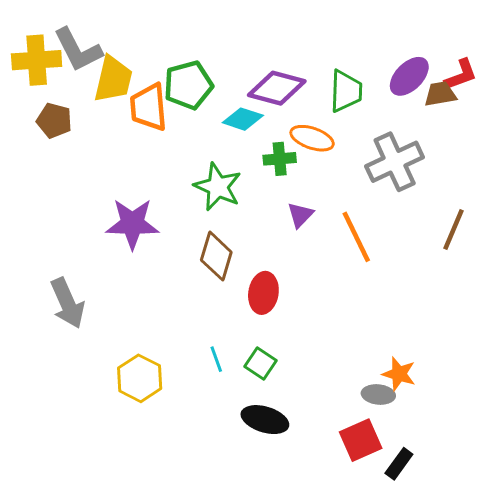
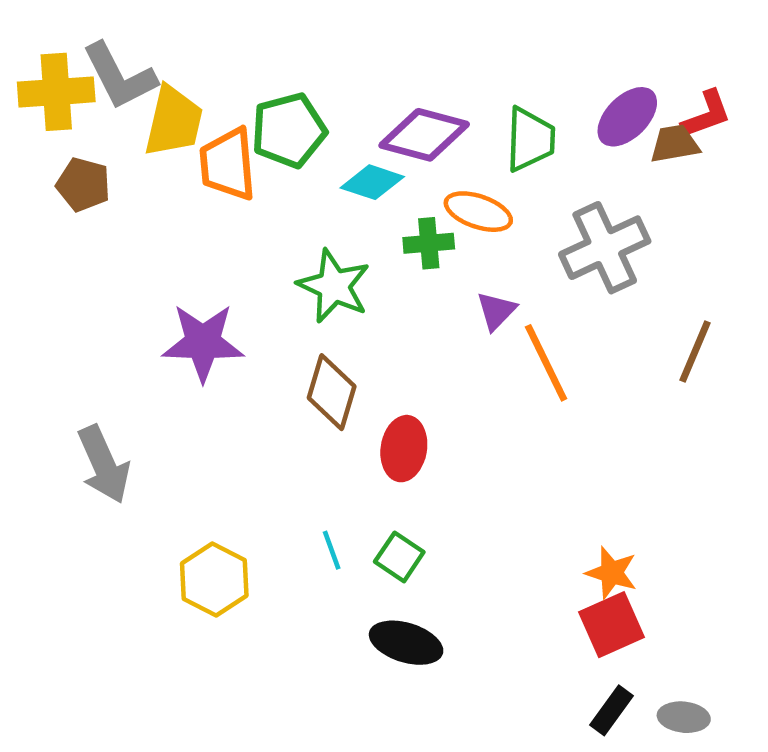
purple triangle: (300, 215) -> (496, 311), moved
gray ellipse: (378, 394) -> (684, 717), moved
red square: (361, 440) -> (611, 625), moved

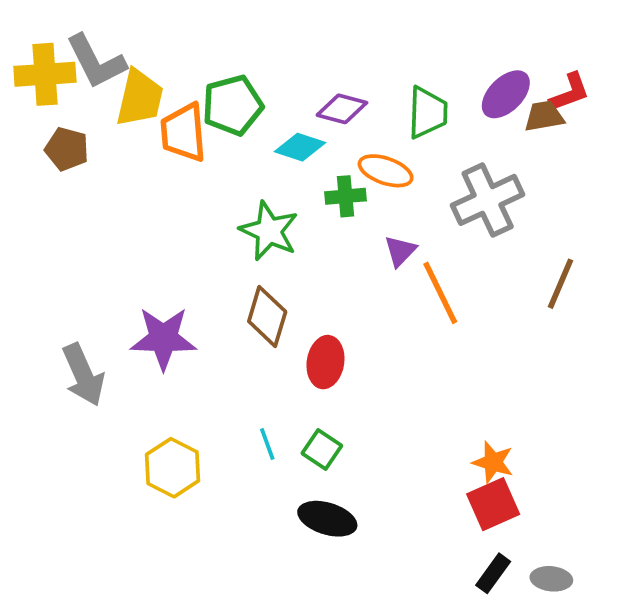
purple diamond: (424, 135) -> (342, 109), size x0.7
purple star: (203, 342) -> (163, 338), moved

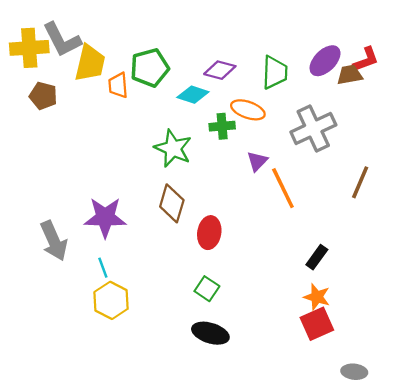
orange trapezoid: (183, 133) -> (118, 85), size x0.7
cyan line: (267, 444) -> (103, 268), moved
black rectangle: (493, 573) -> (317, 257), moved

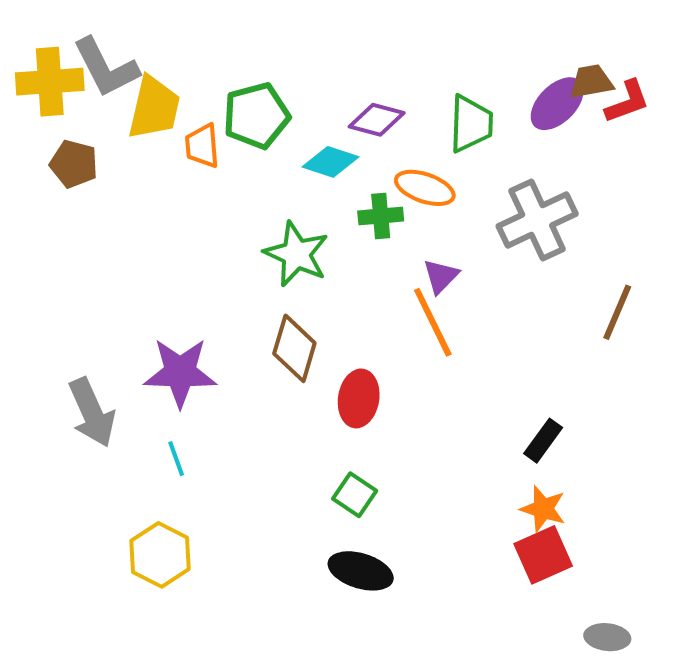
brown trapezoid: (350, 75) -> (591, 82), moved
orange line: (283, 188) -> (433, 322), moved
yellow hexagon: (111, 300) -> (160, 555), moved

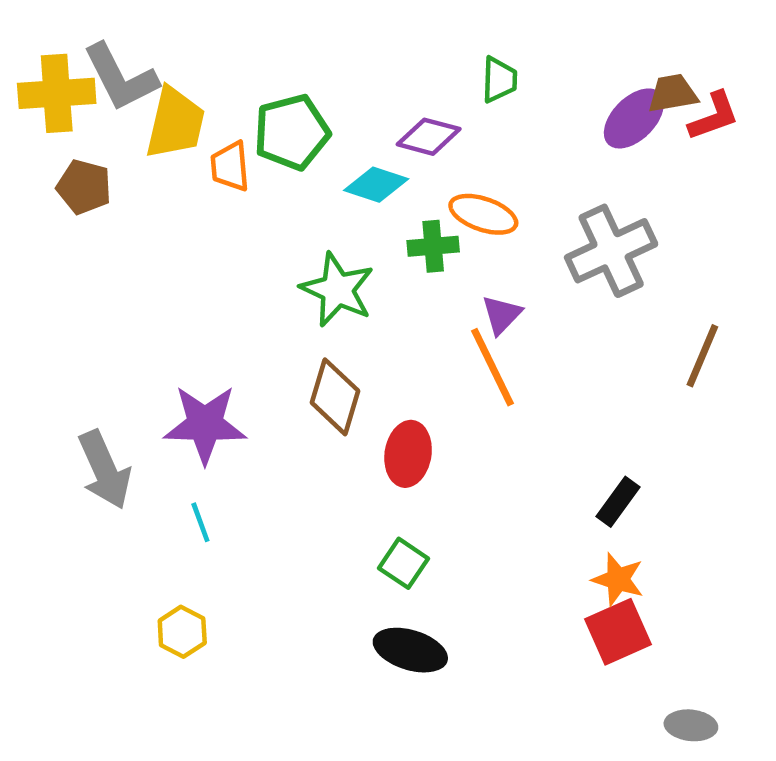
green trapezoid: (471, 124) -> (499, 80), moved, size x0.7
yellow hexagon: (160, 555) -> (182, 632), size x0.7

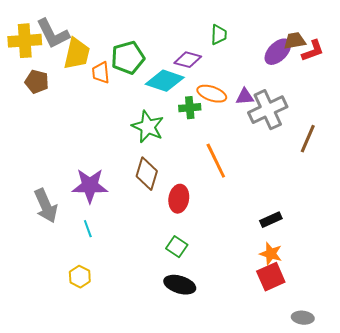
cyan diamond: (376, 185) -> (165, 81), size x1.4
purple triangle: (502, 315) -> (245, 97), moved, turned 42
brown line: (702, 356) -> (308, 139), moved
black rectangle: (618, 502) -> (271, 220), turned 30

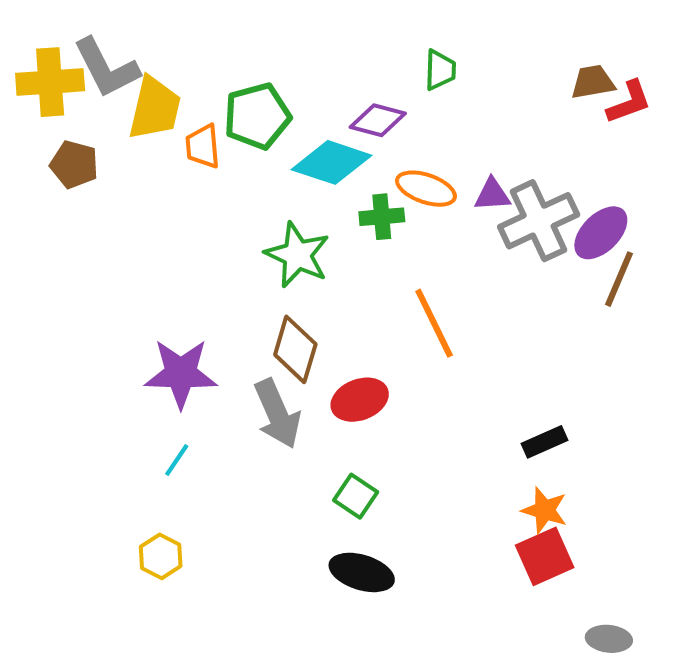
purple ellipse: (278, 52) -> (601, 233), moved
red ellipse: (179, 199) -> (360, 400), turned 60
gray arrow: (46, 206) -> (277, 414), moved
cyan line: (88, 229) -> (177, 460), turned 54

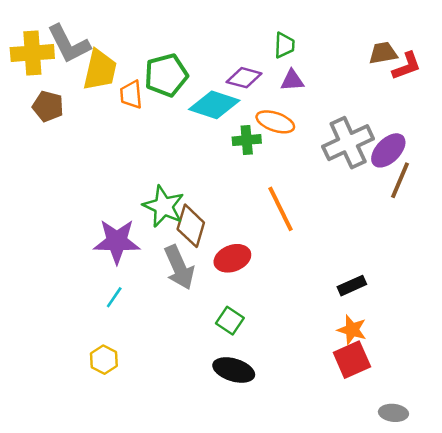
purple triangle: (492, 195) -> (292, 80), moved
green star: (297, 255) -> (164, 206), moved

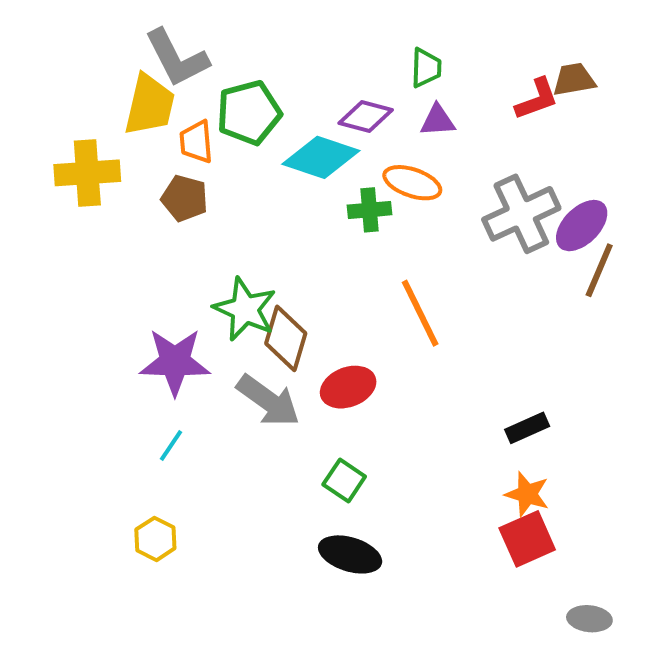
gray L-shape: (69, 44) -> (177, 58), moved
yellow cross: (32, 53) -> (87, 173), moved
red L-shape: (406, 66) -> (537, 99), moved
brown pentagon: (48, 106) -> (185, 198), moved
gray arrow: (179, 267) -> (268, 401), turned -30

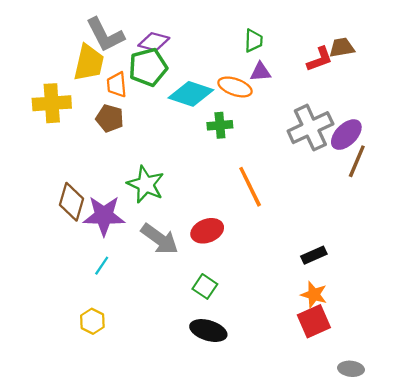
purple diamond: (366, 117) -> (154, 42), moved
orange ellipse: (412, 183) -> (235, 87), moved
brown diamond: (286, 338) -> (71, 202), moved

